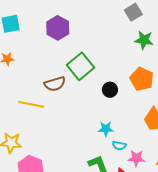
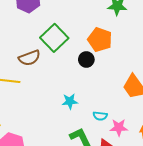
orange pentagon: (142, 79) -> (100, 40), moved
cyan star: (106, 129) -> (70, 101), moved

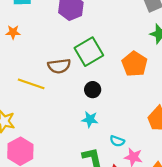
black circle: (86, 59) -> (93, 90), moved

